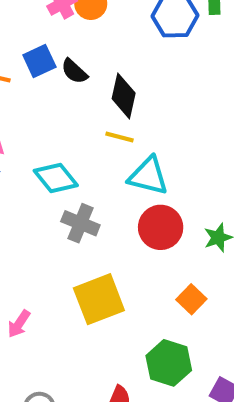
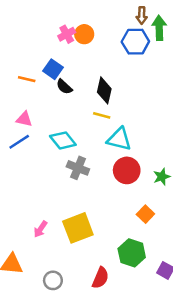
blue square: (39, 61) -> (53, 69), turned -30
black semicircle: (74, 71) -> (64, 87), moved
yellow square: (99, 299) -> (78, 228), moved

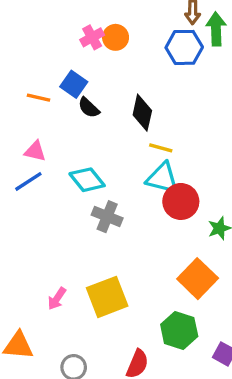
yellow line: (102, 115) -> (161, 148), moved
red circle: (127, 170) -> (181, 201), moved
orange square: (145, 214) -> (198, 279), size x1.6

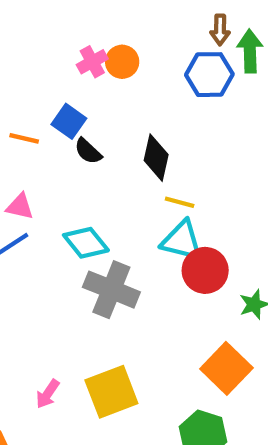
gray cross: (107, 217) -> (111, 290), size x1.4

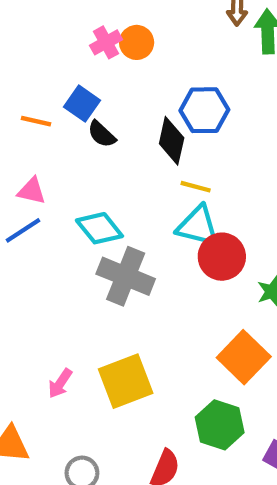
blue hexagon: (209, 75) -> (204, 110), moved

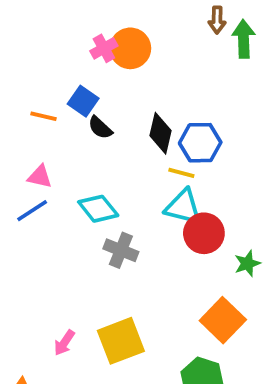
orange circle: (137, 42) -> (130, 48), size x1.4
blue hexagon: (204, 110) -> (200, 143), moved
gray cross: (126, 276) -> (121, 250), size x0.7

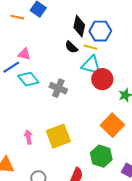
black semicircle: (100, 128) -> (71, 47), moved
pink triangle: (40, 177) -> (24, 54), moved
cyan diamond: (98, 209) -> (28, 79), moved
pink arrow: (64, 343) -> (28, 137), turned 136

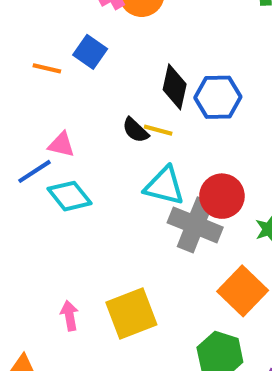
black semicircle: (71, 47) -> (135, 130), moved
yellow line: (90, 47) -> (158, 130), moved
cyan triangle: (91, 65) -> (164, 186), moved
gray cross: (58, 88) -> (195, 225), moved, size x1.4

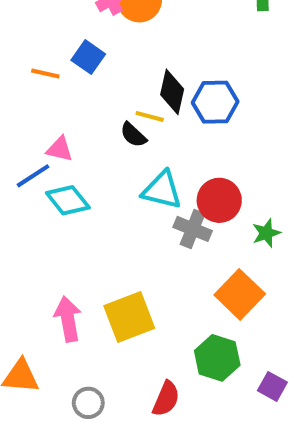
yellow line: (158, 130) -> (150, 116), moved
gray cross: (195, 225) -> (193, 229), size x0.7
pink arrow: (70, 316) -> (68, 319), size x1.5

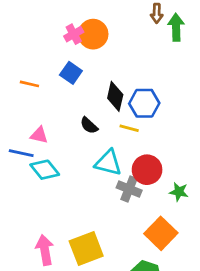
blue square: (88, 57) -> (71, 73), moved
yellow line: (150, 116) -> (129, 128), moved
blue line: (33, 176) -> (21, 153), turned 45
green star: (266, 233) -> (179, 192), turned 30

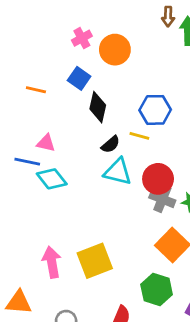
orange circle: (93, 34) -> (115, 50), moved
black diamond: (115, 96) -> (98, 107), moved
black semicircle: (89, 125) -> (111, 144), moved, turned -84
gray cross: (129, 189) -> (162, 199), moved

